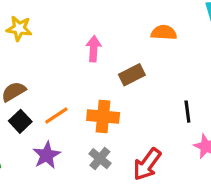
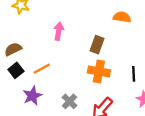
pink arrow: (94, 49) -> (59, 31), moved
brown rectangle: (132, 75) -> (97, 45), turned -48
orange cross: (103, 117) -> (99, 71), moved

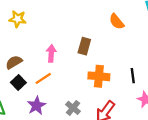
orange semicircle: (122, 17) -> (117, 22), turned -133
pink arrow: (59, 31) -> (51, 53), moved
brown rectangle: (97, 45) -> (84, 46), moved

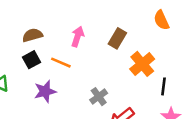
orange cross: (99, 76) -> (142, 64), moved, turned 30
orange line: (43, 78) -> (61, 63), turned 42
gray cross: (73, 108) -> (99, 97), moved

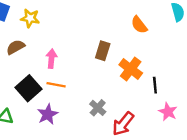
brown semicircle: (32, 35) -> (16, 47), moved
pink arrow: (78, 37) -> (51, 59), moved
black square: (32, 60) -> (29, 88), size x1.5

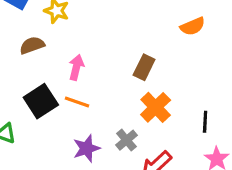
orange semicircle: (139, 25) -> (193, 26), moved, turned -84
orange cross: (131, 69) -> (156, 107), moved
purple star: (48, 114) -> (87, 148), moved

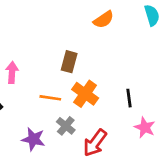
orange line: (77, 102) -> (50, 98), moved
purple star: (87, 148) -> (33, 139), turned -30

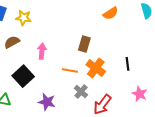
black line: (129, 98) -> (128, 64), moved
purple star: (33, 139) -> (47, 102), moved

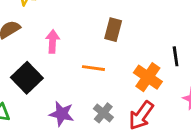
orange cross: (96, 68) -> (148, 77), moved
gray cross: (81, 92) -> (103, 113), moved

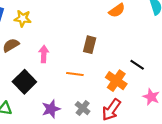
black line: (176, 56) -> (137, 65), turned -48
purple star: (62, 114) -> (51, 109), turned -30

